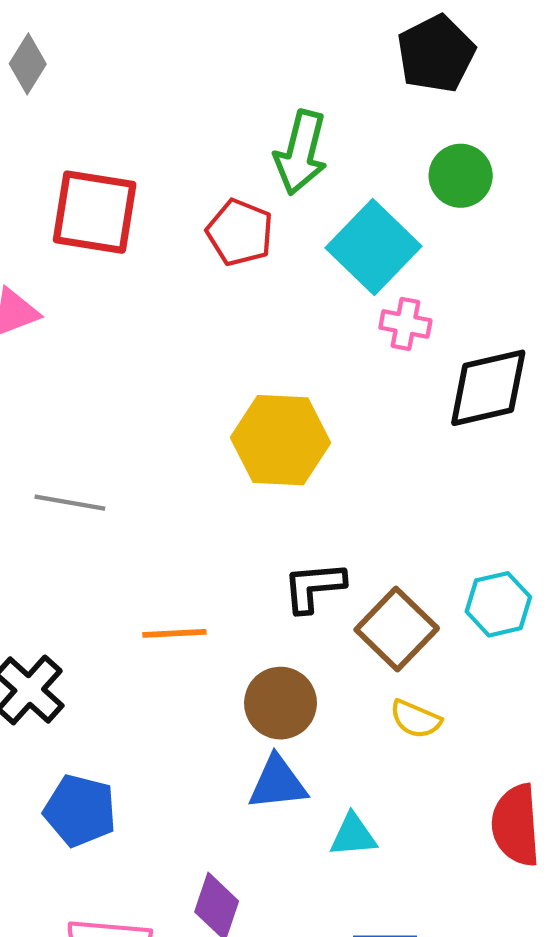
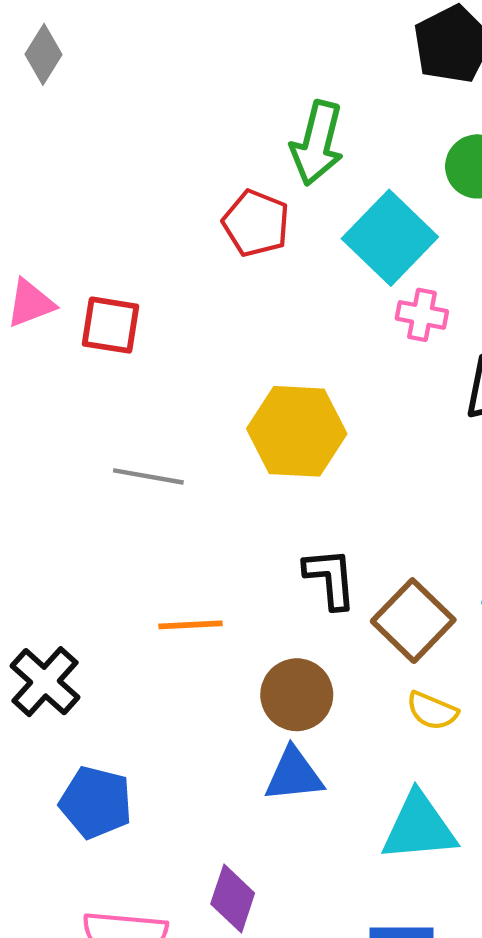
red square: (95, 212) -> (110, 325), moved, size x0.7
gray line: (70, 503) -> (148, 476), moved
black L-shape: (314, 587) -> (330, 578), turned 90
cyan triangle: (353, 835) -> (419, 827), moved, size x1.6

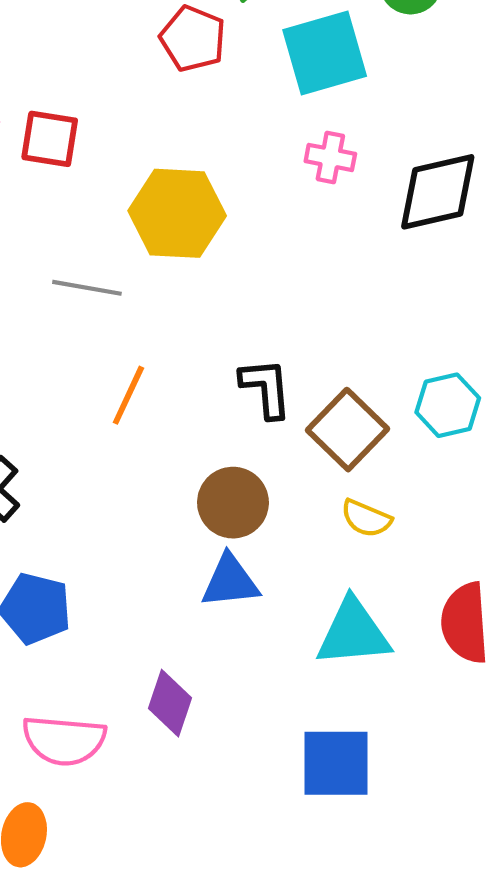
cyan square: (390, 238) -> (325, 53), turned 30
pink cross: (422, 315) -> (330, 157), moved
yellow hexagon: (297, 431) -> (177, 213), moved
orange line: (191, 625) -> (128, 395), moved, turned -62

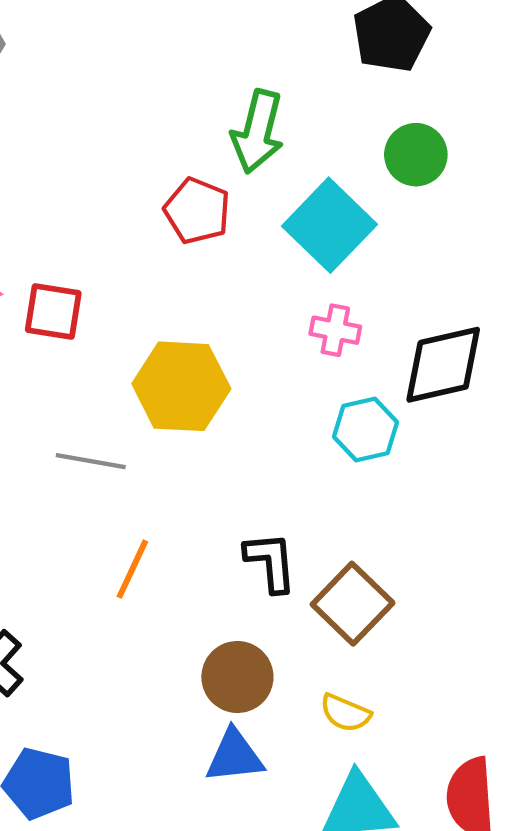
cyan square: (325, 53) -> (330, 225), turned -30
cyan hexagon: (448, 405) -> (365, 429), moved
yellow semicircle: (366, 518) -> (345, 713), moved

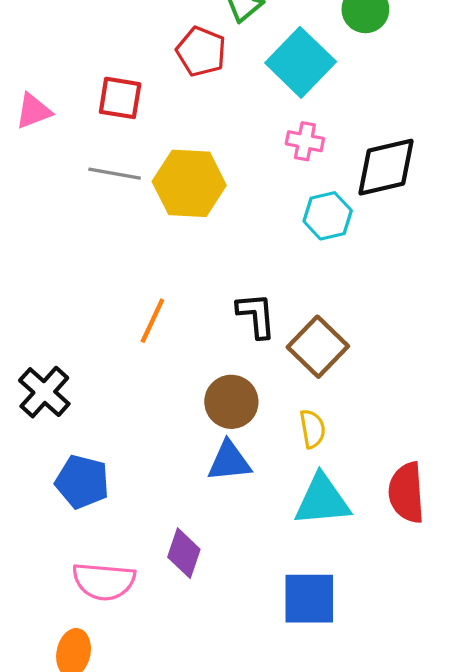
red square: (53, 311) -> (120, 98), moved
gray line: (91, 461) -> (115, 174), moved
yellow semicircle: (345, 713) -> (312, 429), turned -123

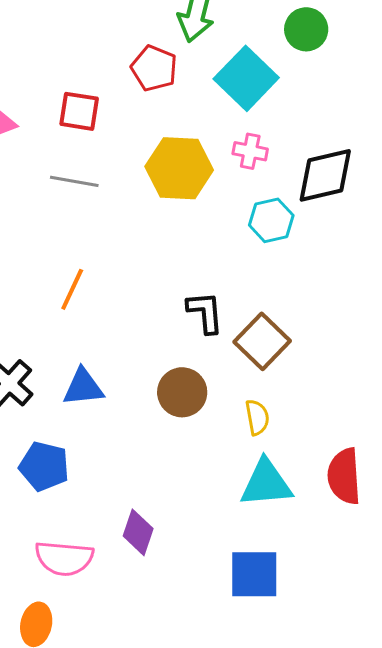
yellow hexagon: (189, 183) -> (179, 168), moved
orange line: (152, 321) -> (72, 289), moved
blue triangle: (229, 461) -> (83, 387), moved

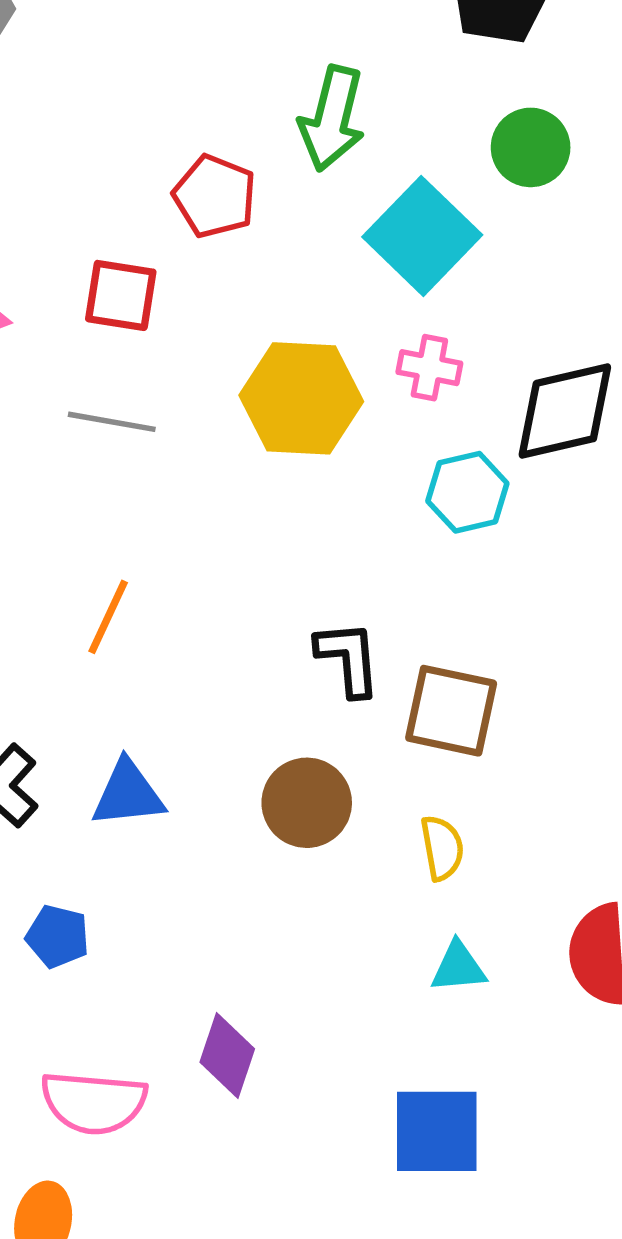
red pentagon: (154, 68) -> (215, 196), moved
brown square: (262, 341) -> (451, 711), turned -32
blue pentagon: (44, 466) -> (58, 936), size x0.7
cyan triangle: (266, 483) -> (458, 967), size x0.6

